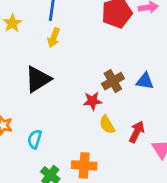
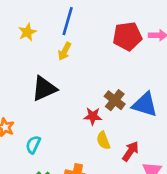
brown cross: (113, 81) -> (115, 100), turned -30
blue triangle: (145, 81) -> (145, 104), size x1.5

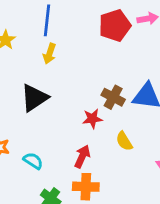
yellow semicircle: (103, 141) -> (124, 141), moved
cyan semicircle: (33, 145) -> (33, 161), turned 108
red arrow: (130, 151) -> (82, 156), moved

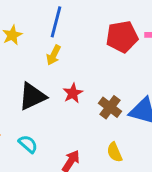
red star: (92, 119) -> (73, 93), moved, turned -30
cyan semicircle: (33, 161) -> (28, 144), moved

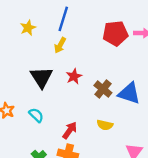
black triangle: (32, 96) -> (41, 77), turned -40
yellow semicircle: (115, 152) -> (105, 125), turned -56

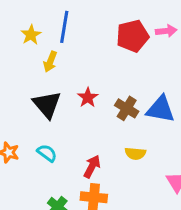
yellow star: (28, 28) -> (31, 35), moved
yellow arrow: (60, 45) -> (50, 62), moved

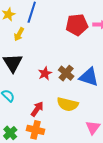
red star: (88, 98) -> (45, 73), moved
yellow semicircle: (135, 154) -> (68, 104), size x1.5

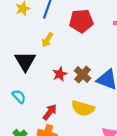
red pentagon: (77, 25) -> (81, 21), moved
yellow arrow: (19, 34) -> (47, 40), moved

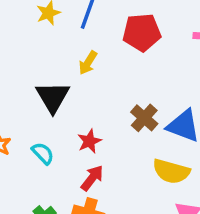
red star: (60, 74) -> (89, 141), moved
yellow semicircle: (83, 108) -> (171, 171), moved

